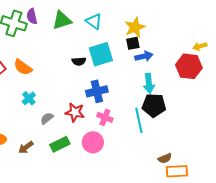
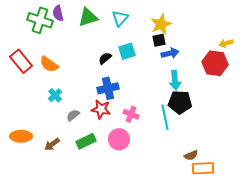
cyan triangle: (94, 21) -> (120, 18), turned 36
cyan square: (101, 54) -> (127, 51), size x0.7
black semicircle: (79, 61) -> (105, 58), turned 144
blue cross: (97, 91) -> (108, 88), moved

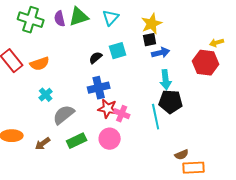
purple semicircle: (58, 13) -> (60, 19), moved
orange semicircle: (49, 64) -> (40, 64), turned -54
red star: (101, 109) -> (108, 109), moved
gray semicircle: (73, 115) -> (64, 115), size x1.6

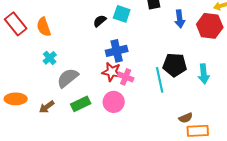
cyan square: (118, 51) -> (122, 14), turned 36
blue arrow: (161, 53) -> (180, 19), moved, turned 96
orange semicircle: (40, 64) -> (44, 27), turned 90
cyan arrow: (166, 80) -> (204, 74), moved
blue cross: (99, 88) -> (117, 51), moved

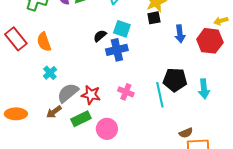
blue cross: (117, 51) -> (117, 50), moved
red star: (112, 72) -> (91, 95), moved
pink circle: (114, 102) -> (107, 129), moved
brown arrow: (47, 107) -> (54, 112), moved

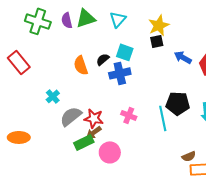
blue arrow: (180, 34) -> (183, 57), turned 126
orange semicircle: (44, 42) -> (81, 65), moved
brown arrow: (54, 112) -> (94, 132), moved

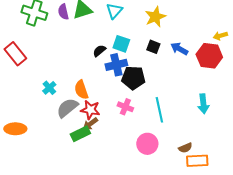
black square: (157, 41) -> (153, 47), moved, turned 32
orange semicircle: (81, 65) -> (81, 90), moved
black pentagon: (178, 103) -> (133, 78), moved
pink circle: (110, 152) -> (147, 144), moved

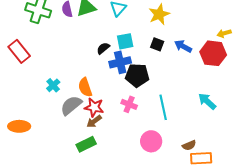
cyan square: (121, 44) -> (125, 41), turned -30
cyan arrow: (203, 104) -> (207, 101), turned 138
green rectangle: (80, 134) -> (86, 144), moved

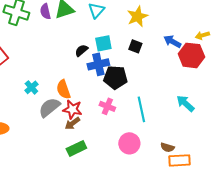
blue arrow: (183, 46) -> (172, 41), moved
green rectangle: (86, 144) -> (76, 148), moved
brown semicircle: (189, 145) -> (167, 147), turned 40

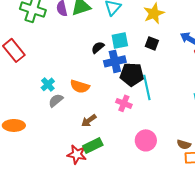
orange semicircle: (63, 89) -> (80, 86), turned -54
gray semicircle: (49, 107) -> (56, 100), moved, size x0.7
red star: (72, 109) -> (77, 154), moved
cyan line: (141, 109) -> (147, 87), moved

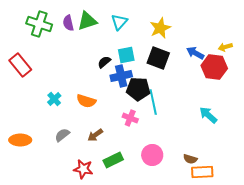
black square: (152, 43) -> (158, 58), size x1.6
gray semicircle: (56, 100) -> (62, 135), moved
green rectangle: (93, 145) -> (113, 160), moved

